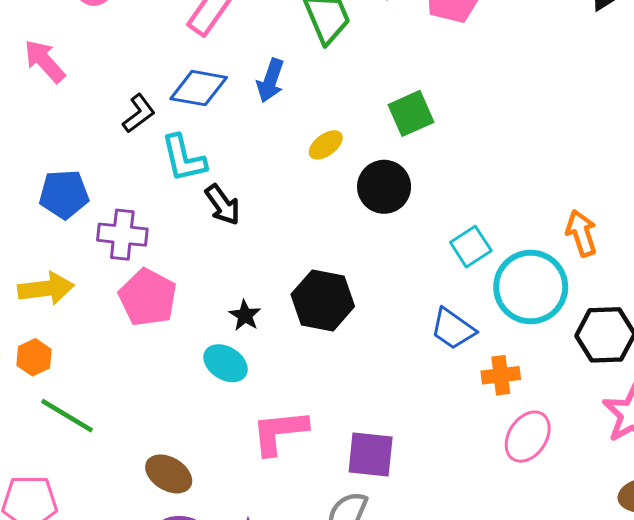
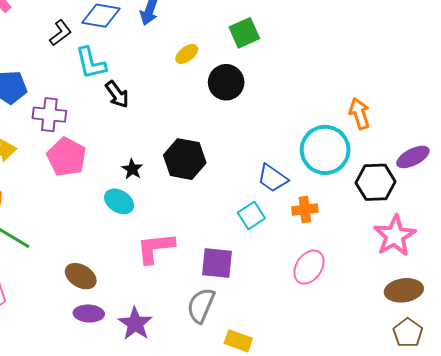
cyan square: (471, 247) -> (251, 216), moved
pink ellipse: (528, 437) -> (309, 267), moved

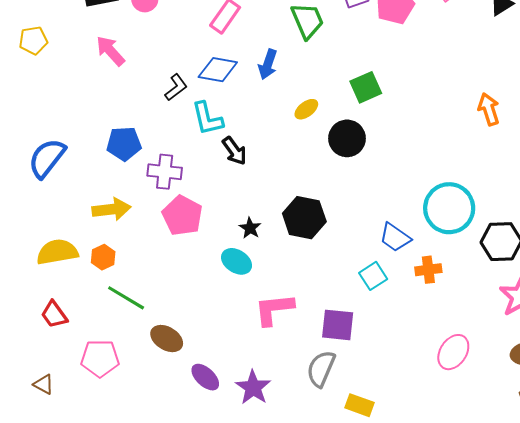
orange arrow: (359, 114) -> (489, 109), moved
pink ellipse: (309, 267) -> (453, 352), moved
brown ellipse: (81, 276) -> (167, 339), moved
purple ellipse: (89, 314) -> (205, 377), turned 40

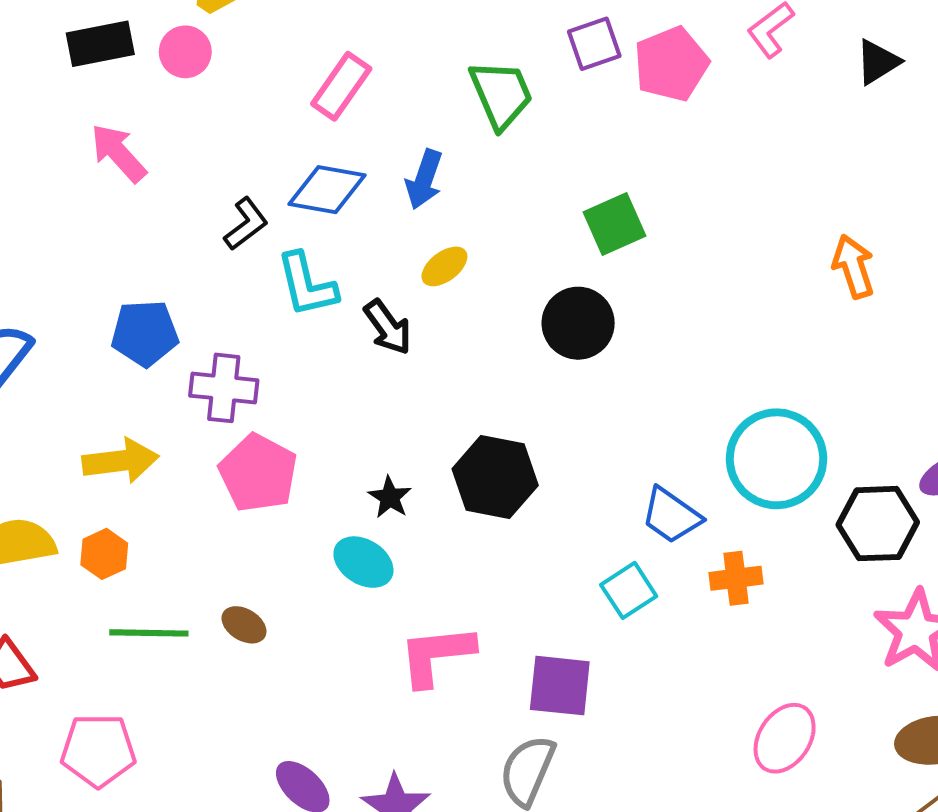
yellow ellipse: (306, 109) -> (444, 266), moved
black arrow: (234, 151) -> (388, 327), moved
green line: (126, 298) -> (149, 633), turned -30
brown ellipse: (167, 339) -> (244, 625), moved, size x0.7

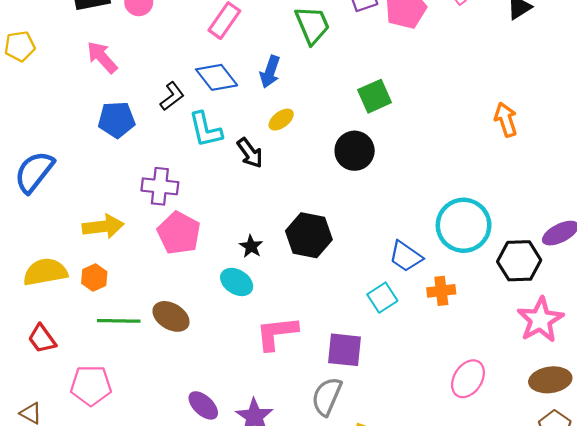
blue diamond: (327, 190) -> (217, 77), turned 42
blue pentagon: (145, 333) -> (116, 120), moved
brown ellipse: (244, 625) -> (171, 316), size x1.5

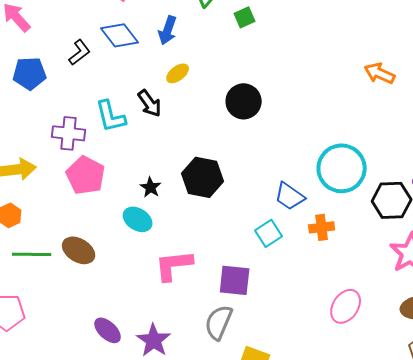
green square: (375, 96) -> (245, 17), moved, size x0.7
orange arrow: (506, 120) -> (380, 73), turned -48
cyan L-shape: (205, 130) -> (111, 116), moved

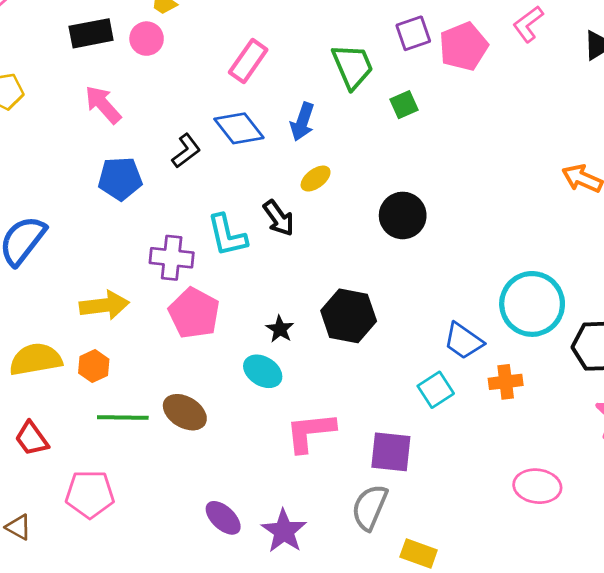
pink ellipse: (346, 306) -> (537, 486), turned 64

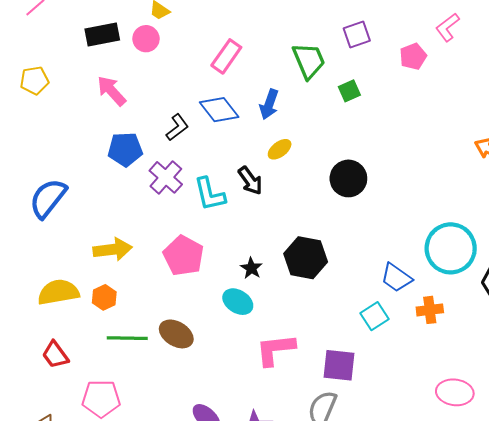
pink pentagon: (463, 46) -> (413, 56), moved, size x0.7
purple cross: (172, 258) -> (166, 177), moved, turned 36

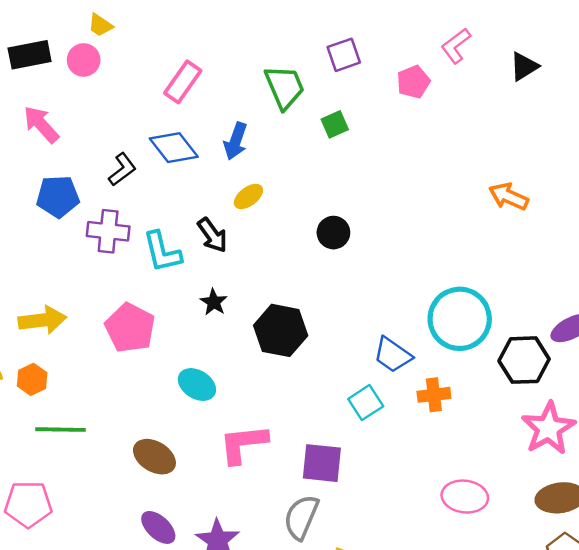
purple cross: (166, 177) -> (108, 231), turned -36
black circle: (348, 178) -> (333, 233), size x0.7
black star: (251, 268) -> (214, 302), moved
brown ellipse: (176, 334) -> (154, 457), moved

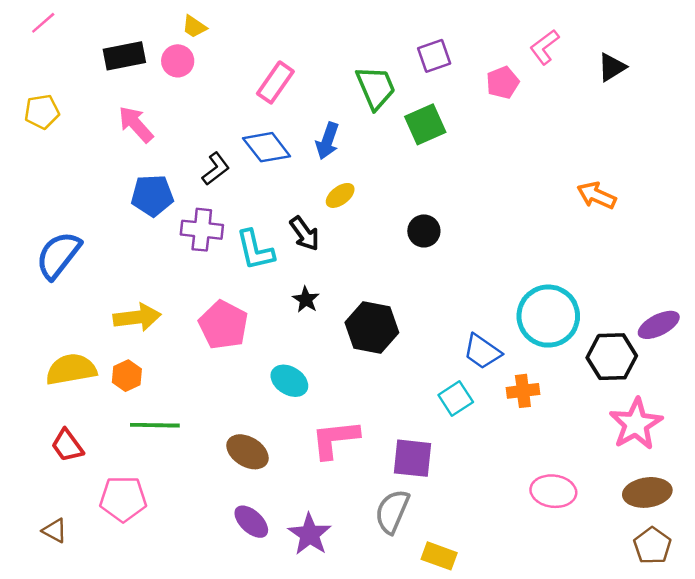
green square: (335, 124) -> (425, 124), size x1.5

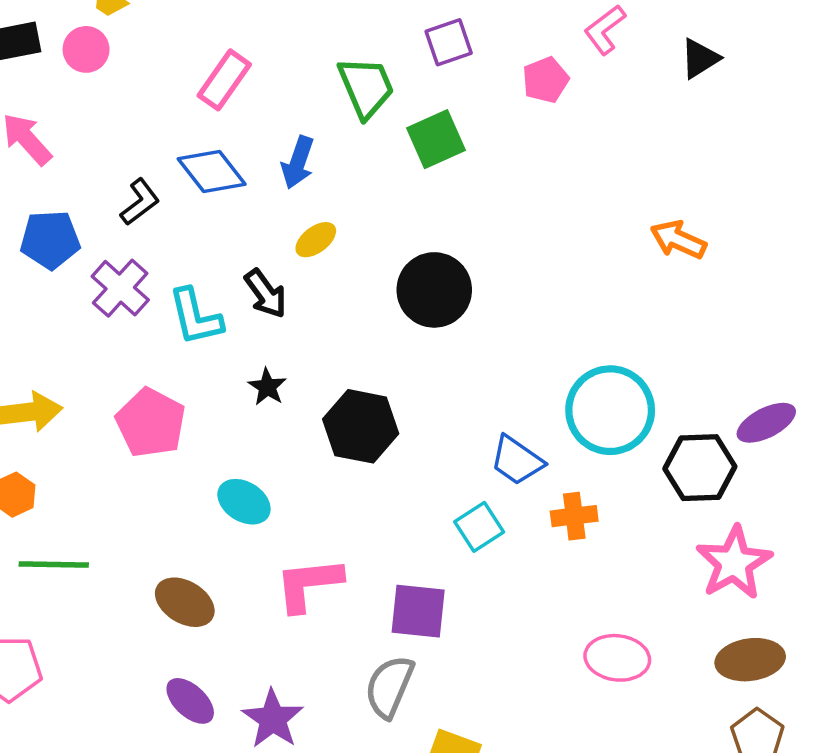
purple cross: (202, 230) -> (120, 288), turned 36
black circle: (424, 231) -> (434, 290), size x1.6

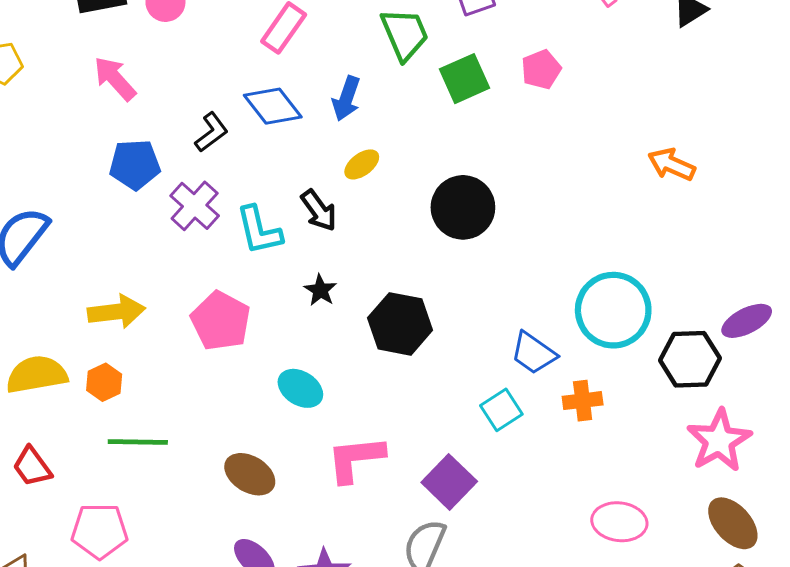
pink pentagon: (546, 80) -> (541, 69), moved
purple square: (418, 611) -> (449, 482), turned 38
brown ellipse: (750, 660) -> (733, 523), turned 56

